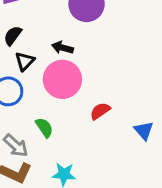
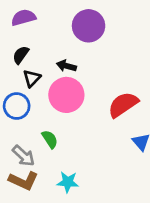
red semicircle: (100, 111) -> (123, 105), moved, size x1.6

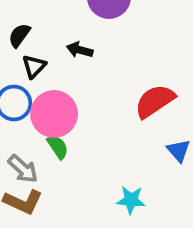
pink circle: (66, 95) -> (54, 114), moved
cyan star: (68, 182) -> (131, 200), moved

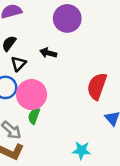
red semicircle: (155, 101) -> (97, 86), turned -36
green semicircle: (58, 147) -> (34, 116), turned -126

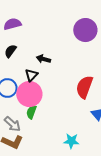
purple circle: (67, 18) -> (85, 30), moved
black triangle: (18, 64) -> (31, 75), moved

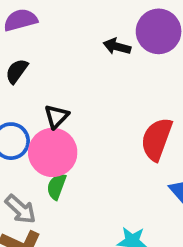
black arrow: (43, 59) -> (117, 47), moved

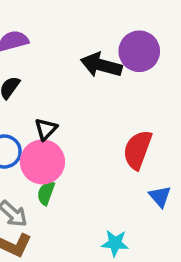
black arrow: (117, 47) -> (101, 65), size x1.6

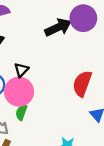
black arrow: (101, 65) -> (58, 27), turned 140

